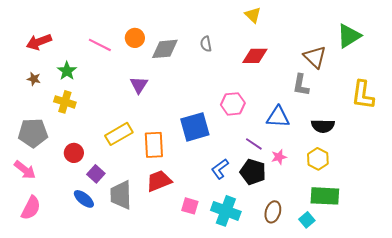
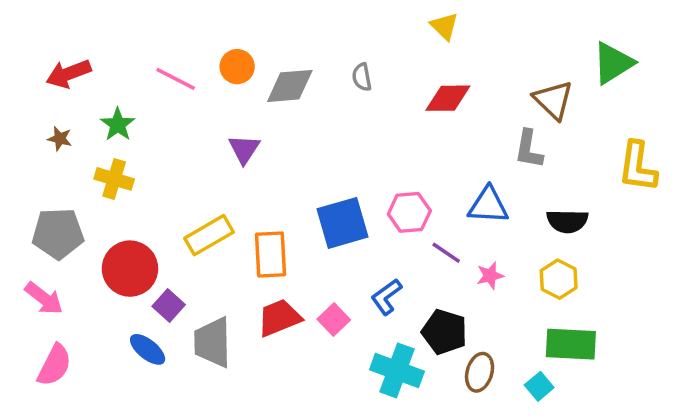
pink hexagon: (233, 104) -> (409, 212), moved
red circle: (74, 153) -> (130, 269), size x1.6
black pentagon: (253, 172) -> (444, 332), moved
pink square: (190, 206) -> (334, 320), moved, turned 30

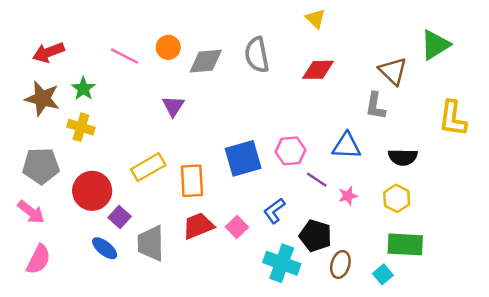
gray semicircle: (362, 77) -> (257, 55), size x1.8
brown star: (60, 139) -> (42, 98), size x2.0

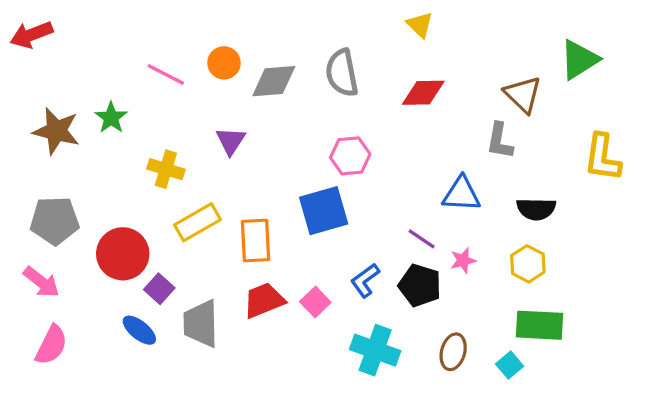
red arrow: (48, 52) -> (31, 35), moved
yellow cross: (81, 127) -> (166, 169), moved
pink hexagon: (290, 151) -> (350, 156), moved
black pentagon: (315, 236) -> (420, 285), moved

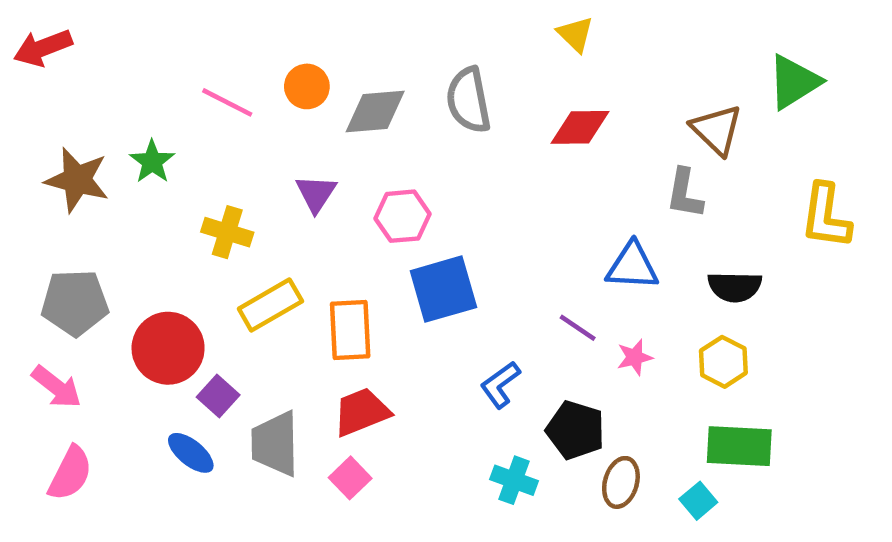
pink hexagon: (350, 156) -> (402, 216), moved
black pentagon: (420, 285) -> (575, 430), moved
pink square: (315, 302) -> (350, 478), moved
cyan cross: (375, 350) -> (514, 480), size x0.7

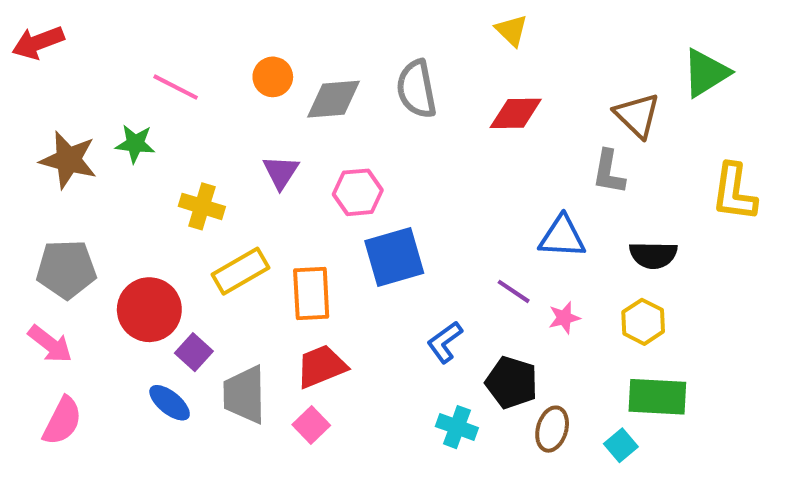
pink line: (227, 102) -> (176, 87), moved
green star: (152, 162) -> (135, 144), turned -30

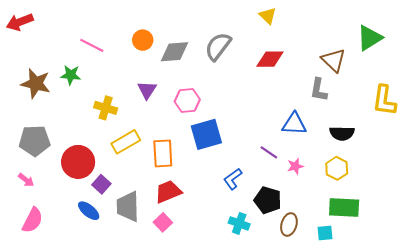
gray semicircle: (416, 89) -> (218, 46), turned 48
pink arrow: (50, 344) -> (26, 180), size x0.7
cyan square: (621, 445) -> (325, 233), turned 35

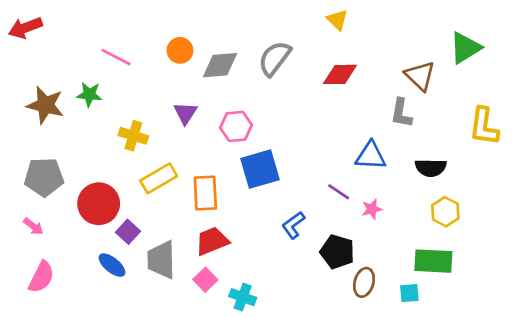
yellow hexagon: (337, 168) -> (445, 212), moved
cyan cross: (239, 223) -> (243, 297), moved

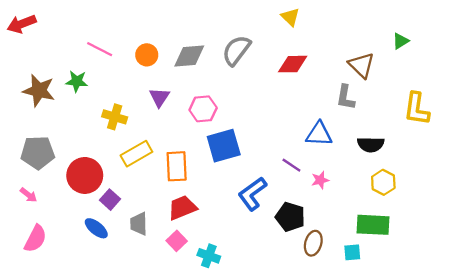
green triangle: (465, 48) -> (401, 41), size x0.6
orange circle: (180, 50) -> (147, 55), moved
blue L-shape: (293, 225) -> (252, 194), size x1.4
gray trapezoid: (161, 260) -> (139, 224), size x0.7

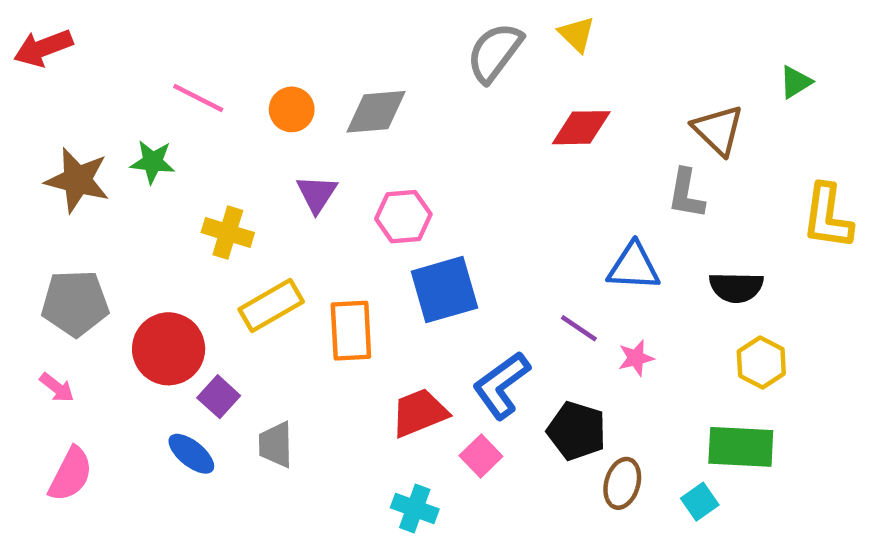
gray semicircle: (236, 50) -> (495, 52), moved
red trapezoid: (182, 208) -> (419, 413), moved
pink square: (177, 241) -> (481, 456), moved
cyan square: (352, 252) -> (700, 502), turned -30

